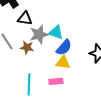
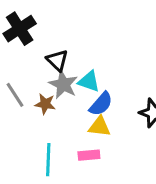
black triangle: (25, 18) -> (57, 60), moved, turned 35
gray star: (39, 34) -> (63, 84), turned -30

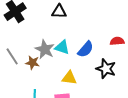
black triangle: (57, 60) -> (59, 12), moved, turned -42
blue semicircle: (101, 104) -> (86, 49), moved

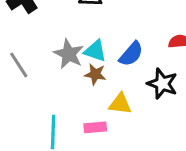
brown star: (33, 63) -> (95, 74), moved
yellow triangle: (69, 78) -> (120, 104), moved

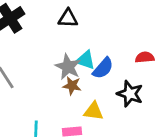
cyan triangle: (95, 51) -> (85, 60), moved
gray star: (69, 54) -> (68, 67), moved

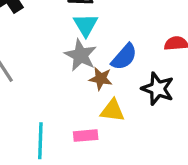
cyan triangle: (85, 60) -> (86, 25), moved, turned 40
brown star: (72, 86) -> (101, 79), moved

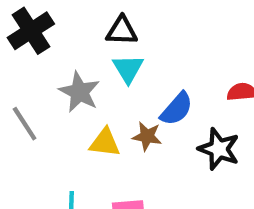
gray star: (81, 55) -> (79, 92), moved
yellow triangle: (112, 110) -> (105, 143), moved

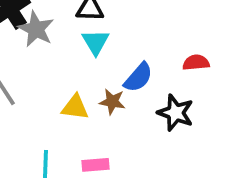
gray star: (79, 92) -> (36, 29), moved

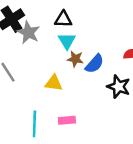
brown star: (112, 102) -> (75, 59), moved

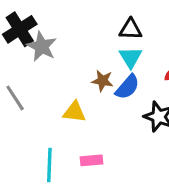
black triangle: (63, 19) -> (131, 29), moved
cyan triangle: (67, 41) -> (131, 57), moved

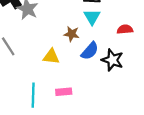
blue semicircle: (127, 87) -> (90, 51), moved

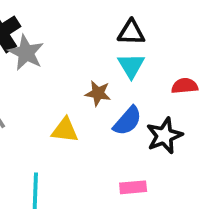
black star: (112, 60) -> (164, 136), turned 30
pink rectangle: (64, 92) -> (133, 187), moved

